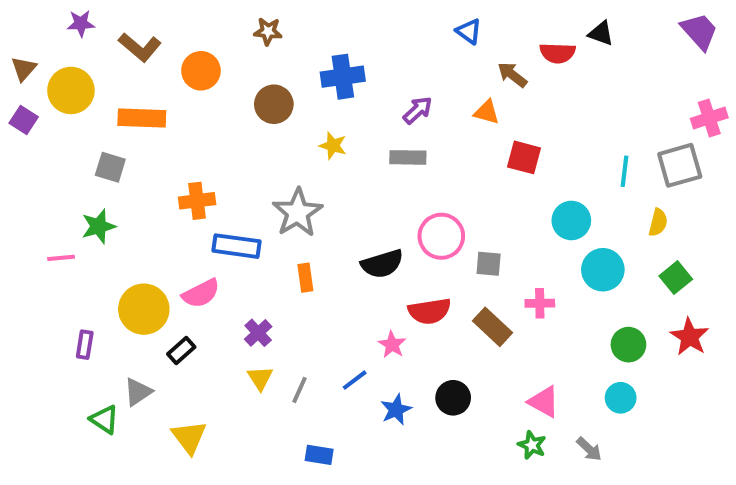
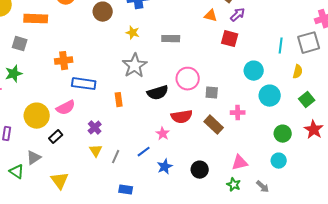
purple arrow: (418, 110) -> (238, 15), moved
gray star: (297, 213) -> (135, 66), moved
black circle: (453, 398) -> (200, 170), moved
pink triangle: (544, 402) -> (240, 163), turned -42

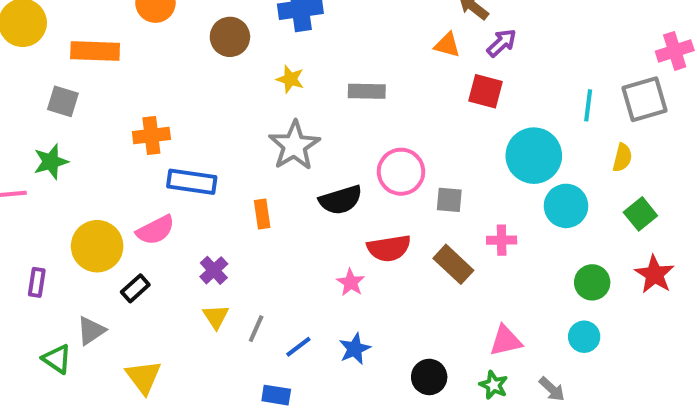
cyan circle: (254, 71) -> (534, 156), size x1.4
blue line: (144, 152) -> (298, 347), moved
black circle: (200, 170) -> (429, 377), moved

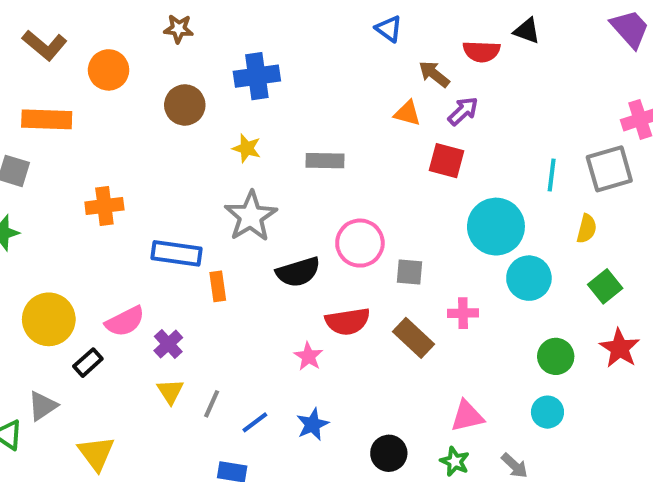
blue rectangle: (192, 182) -> (177, 253), moved
pink semicircle: (155, 230) -> (125, 321), moved

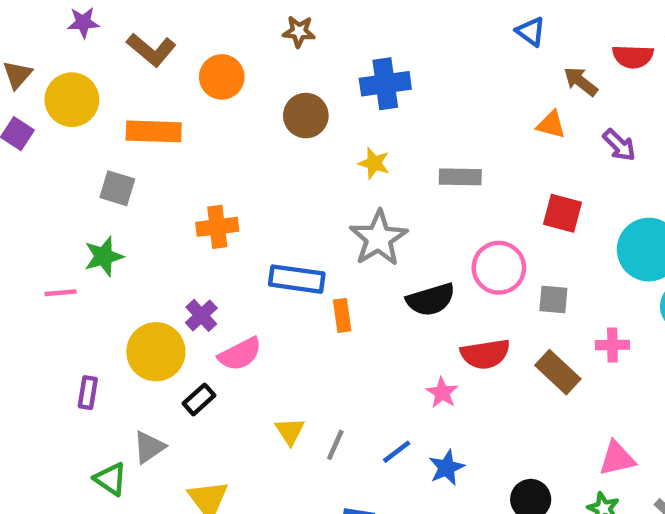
purple arrow: (463, 111) -> (619, 145), moved, turned 88
red square: (447, 161) -> (562, 213), moved
purple cross: (168, 344) -> (201, 315), moved
blue line: (255, 422) -> (397, 452), moved

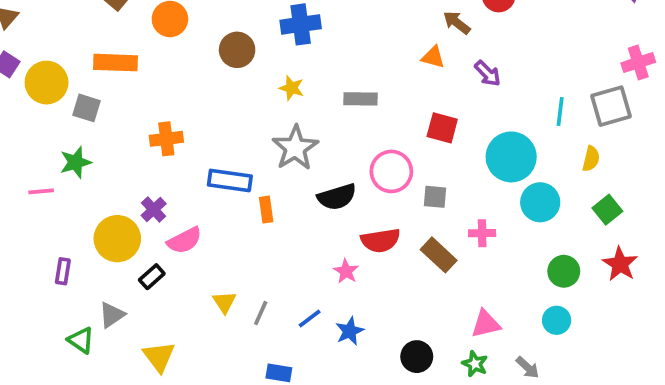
yellow circle: (72, 100) -> (47, 83), moved

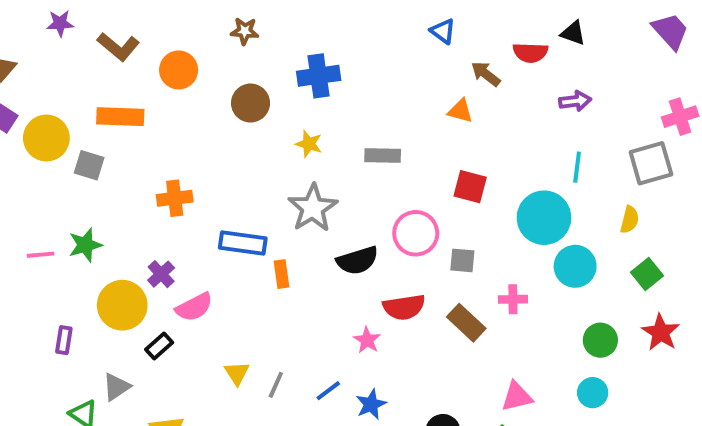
purple arrow: (488, 73) -> (575, 101), moved, turned -52
cyan line: (560, 112) -> (577, 167), moved
green star: (76, 162) -> (85, 245), moved

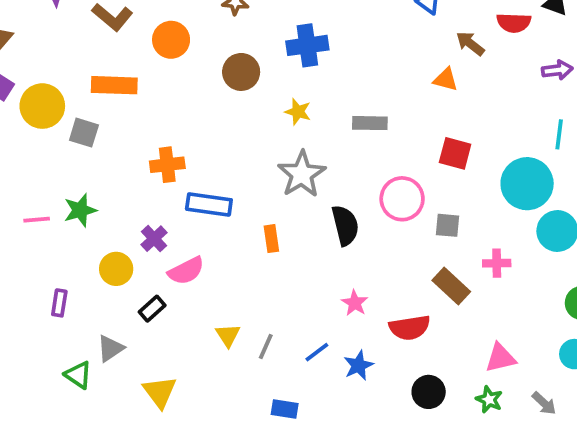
blue rectangle: (243, 243) -> (209, 204), moved
black semicircle: (357, 260) -> (345, 225), turned -87
yellow circle: (122, 305) -> (116, 269), size x0.7
red semicircle: (404, 307) -> (410, 328), moved

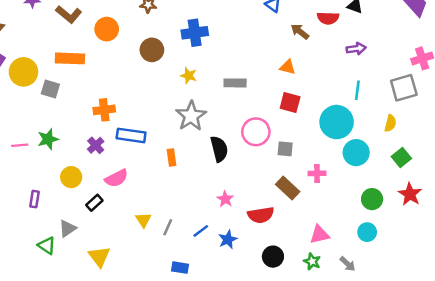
orange triangle: (446, 80) -> (288, 67), moved
purple cross: (154, 239) -> (96, 145), moved

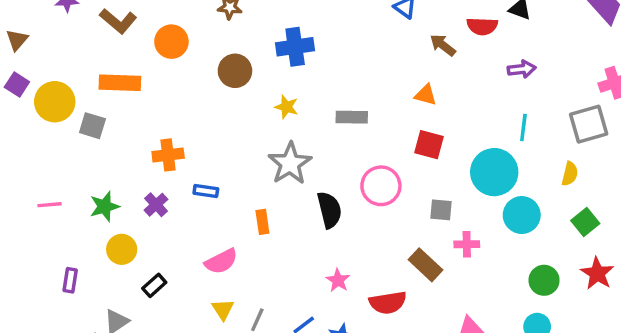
blue rectangle: (131, 135) -> (206, 191), size x0.6
green star: (48, 139) -> (104, 206), moved
gray square: (285, 149) -> (441, 210), moved
pink semicircle: (116, 178) -> (221, 261), moved

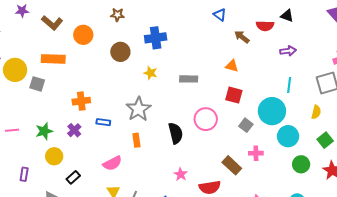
gray star: (290, 164) -> (138, 109), moved
gray square: (441, 210) -> (246, 125), moved, turned 32
green circle: (544, 280) -> (301, 164), moved

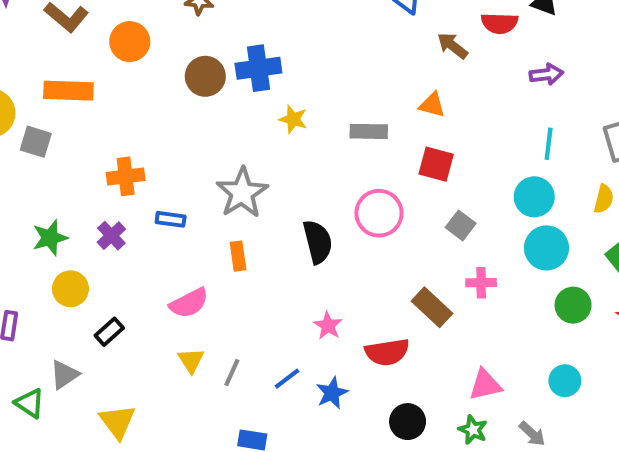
blue cross: (156, 38) -> (258, 68), moved
yellow star: (151, 73) -> (293, 119), moved
gray rectangle: (189, 79) -> (369, 131), moved
cyan circle: (272, 111) -> (534, 197), moved, size x0.7

